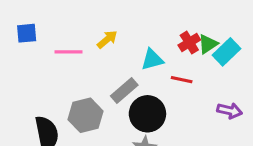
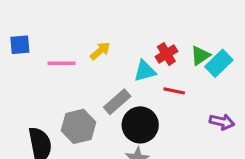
red cross: (189, 43) -> (166, 54), moved

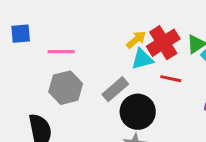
yellow arrow: (100, 51) -> (136, 40), moved
red cross: (166, 54) -> (163, 43), size x1.5
gray hexagon: (79, 126) -> (66, 88), moved

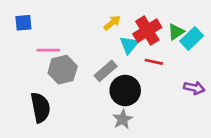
yellow arrow: (136, 40) -> (112, 23), moved
pink line: (61, 52) -> (48, 50), moved
cyan triangle: (142, 59) -> (129, 45), turned -36

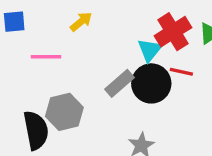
yellow arrow: (112, 23) -> (81, 22), moved
gray hexagon: (63, 70) -> (64, 112), moved
black circle: (125, 91) -> (151, 83), moved

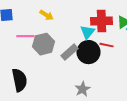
yellow arrow: (81, 22) -> (46, 15), turned 72
red cross: (173, 32) -> (101, 21), turned 30
gray hexagon: (64, 112) -> (43, 44), moved

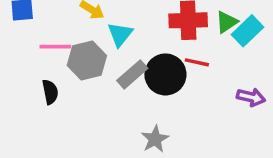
cyan triangle: (87, 32) -> (120, 34), moved
black semicircle: (19, 80) -> (50, 92), moved, size x0.6

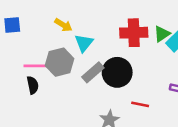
pink line: (55, 47) -> (35, 66), moved
red line: (197, 62) -> (140, 104), moved

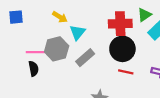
green triangle: (162, 34) -> (144, 15), moved
black circle: (117, 72) -> (122, 49), moved
red line: (140, 104) -> (126, 72), moved

